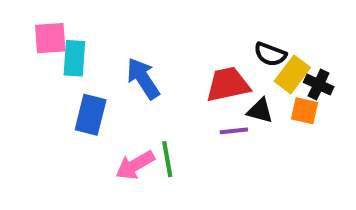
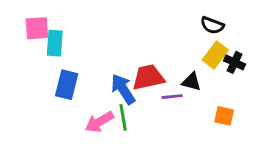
black semicircle: (270, 54) -> (212, 25), moved
blue arrow: (143, 78) -> (123, 89), moved
red trapezoid: (228, 85) -> (148, 77), moved
orange square: (304, 111) -> (224, 116), moved

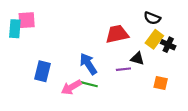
cyan rectangle: (55, 43) -> (15, 29), moved
red trapezoid: (148, 77) -> (117, 34), moved
blue rectangle: (67, 85) -> (43, 71), moved
green line: (123, 117) -> (88, 84), turned -66

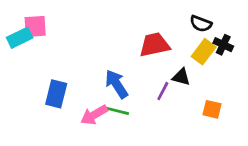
cyan rectangle: (15, 29) -> (20, 38), turned 60
black cross: (168, 45) -> (223, 45), moved
purple line: (123, 69) -> (163, 91), turned -56

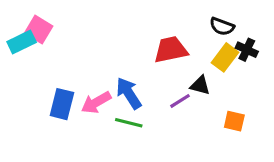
pink square: (35, 26) -> (39, 30), turned 35
purple line: (163, 91) -> (180, 101), turned 30
pink arrow: (94, 115) -> (96, 102), moved

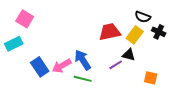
cyan rectangle: (22, 42) -> (14, 44), moved
yellow rectangle: (225, 57) -> (135, 35), moved
blue rectangle: (62, 104) -> (40, 67), turned -48

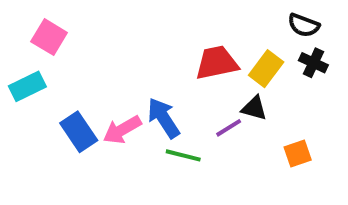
black semicircle: (143, 17) -> (304, 25), moved
orange square: (151, 78) -> (298, 153), turned -32
green line: (83, 79) -> (183, 155), moved

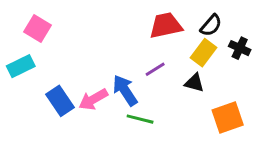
black semicircle: (304, 25) -> (211, 25), moved, turned -70
red trapezoid: (217, 63) -> (166, 25), moved
purple line: (229, 128) -> (155, 69), moved
orange square: (298, 153) -> (228, 118), size x1.5

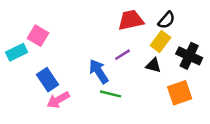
pink square: (37, 28) -> (38, 36), moved
black cross: (240, 48) -> (189, 56), moved, size x1.5
pink arrow: (93, 99) -> (58, 100), moved

